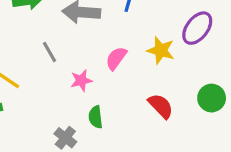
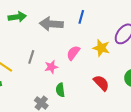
gray line: (49, 52) -> (31, 57), moved, turned 48

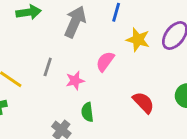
gray arrow: (51, 24) -> (75, 22), turned 110
yellow star: (101, 48) -> (138, 40), moved

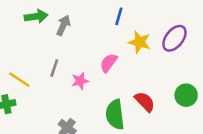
gray arrow: (75, 22) -> (63, 25), moved, size x0.7
green semicircle: (87, 112) -> (115, 115), moved, size x1.6

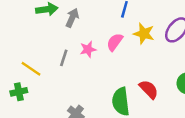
pink semicircle: (109, 63) -> (115, 42), moved
pink star: (80, 81) -> (88, 49), moved

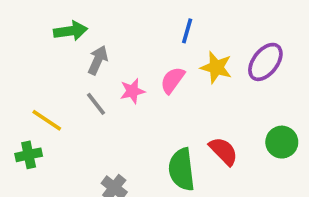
gray arrow: (72, 18) -> (98, 60), moved
gray line: (64, 58) -> (96, 104), turned -56

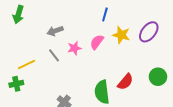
green arrow: (70, 31) -> (18, 15), moved, turned 114
gray arrow: (98, 60) -> (55, 31), turned -133
yellow line: (47, 120) -> (26, 64), turned -60
red semicircle: (224, 151) -> (125, 82), turned 84

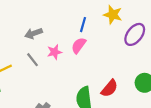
blue line: (105, 15) -> (83, 25), moved
yellow star: (121, 35) -> (113, 15), moved

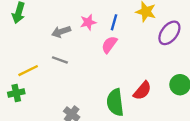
pink star: (54, 52) -> (88, 22), moved
gray line: (32, 60) -> (60, 60), turned -32

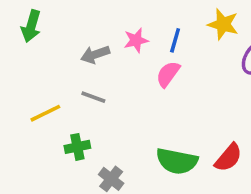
red semicircle: (142, 91) -> (228, 158), moved
green cross: (16, 93) -> (77, 147), moved
green semicircle: (115, 102) -> (177, 161), turned -72

